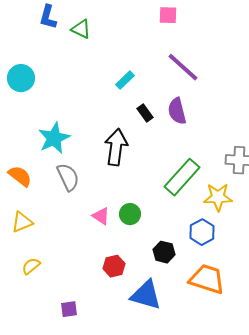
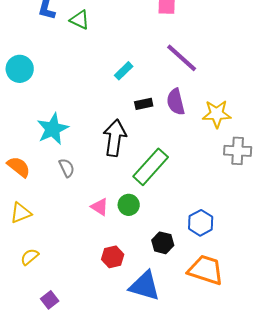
black rectangle: (145, 113) -> (144, 104), turned -66
gray semicircle: (68, 177) -> (67, 168), size x0.7
green rectangle: (182, 177) -> (151, 167), moved
yellow star: (218, 197) -> (217, 114), moved
purple square: (69, 309) -> (50, 300), moved, turned -30

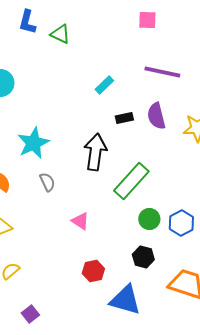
purple line: (182, 58) -> (162, 72), turned -30
green circle: (129, 205) -> (149, 219), moved
blue hexagon: (201, 223) -> (181, 223), moved

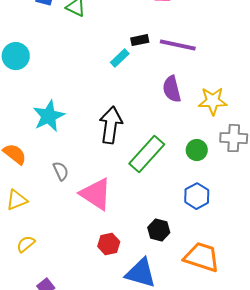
black rectangle: (124, 118) -> (140, 40), moved
gray semicircle: (47, 182) -> (61, 171), moved
green circle: (149, 219) -> (197, 150), moved
pink triangle: (80, 221) -> (96, 194), size x1.8

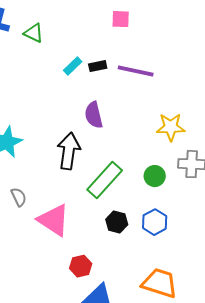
cyan rectangle: (120, 58) -> (73, 66), moved
purple semicircle: (172, 89) -> (94, 115), moved
black hexagon: (159, 230) -> (117, 222), moved
red hexagon: (109, 244) -> (81, 266), moved

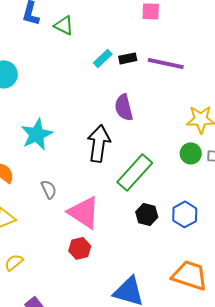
green circle: (155, 176) -> (191, 153), moved
red hexagon: (81, 266) -> (80, 248), moved

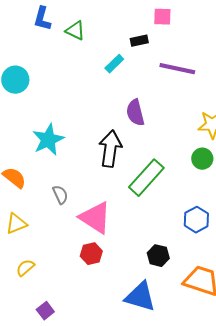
black rectangle: (128, 58) -> (139, 41), moved
black hexagon: (147, 214) -> (158, 256), moved

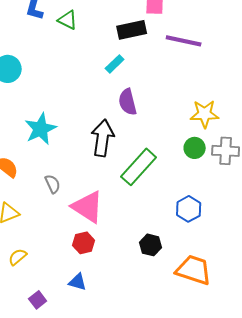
black rectangle: (139, 41) -> (132, 30), size x1.6
cyan rectangle: (114, 64) -> (115, 64), moved
purple line: (177, 69) -> (184, 41), moved
blue triangle: (140, 297) -> (78, 282), moved, size x0.6

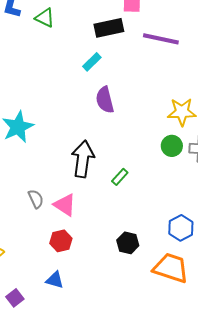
black arrow: (103, 138) -> (83, 159), moved
green rectangle: (139, 167) -> (120, 177), moved, size x0.5
gray semicircle: (53, 184) -> (36, 199), moved
pink triangle: (88, 207) -> (65, 205), size x0.7
blue hexagon: (189, 209) -> (181, 228), moved

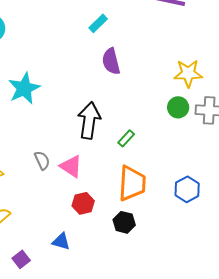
red hexagon: (61, 241) -> (83, 203), moved
black hexagon: (128, 243) -> (124, 222), moved
orange trapezoid: (171, 268) -> (132, 183), moved, turned 75

